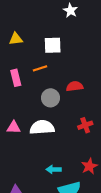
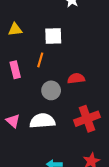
orange line: (40, 68) -> (40, 60), turned -56
red cross: (85, 125) -> (87, 119), size x1.6
pink triangle: (14, 127) -> (13, 121), turned 40

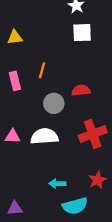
white square: (53, 36) -> (82, 33), moved
pink triangle: (13, 121) -> (13, 136), turned -40

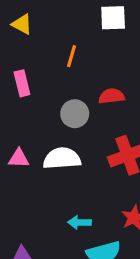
yellow triangle: (15, 37) -> (22, 24), turned 35
orange line: (42, 70) -> (72, 56), moved

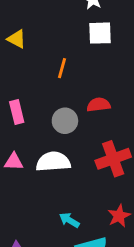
pink rectangle: (22, 83) -> (17, 112), moved
cyan arrow: (80, 222) -> (69, 220), turned 30

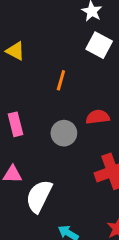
white square: (100, 33) -> (99, 45), turned 30
white semicircle: (53, 162) -> (39, 196), moved, turned -60

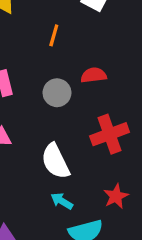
white semicircle: (39, 196) -> (55, 161), moved, turned -52

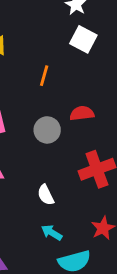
white semicircle: (55, 161) -> (46, 195), size x0.6

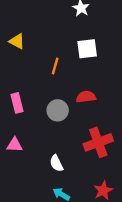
white square: (83, 39) -> (87, 49), moved, turned -35

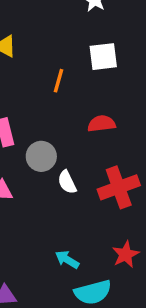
gray circle: (58, 110) -> (41, 156), moved
white semicircle: (56, 163) -> (67, 182), moved

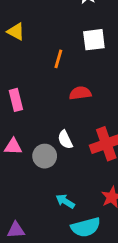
red semicircle: (101, 124) -> (80, 93), moved
gray circle: (41, 156) -> (45, 156), moved

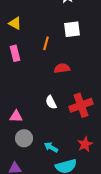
pink rectangle: (16, 100) -> (15, 53), moved
pink triangle: (13, 146) -> (16, 116), moved
gray circle: (45, 156) -> (24, 138), moved

